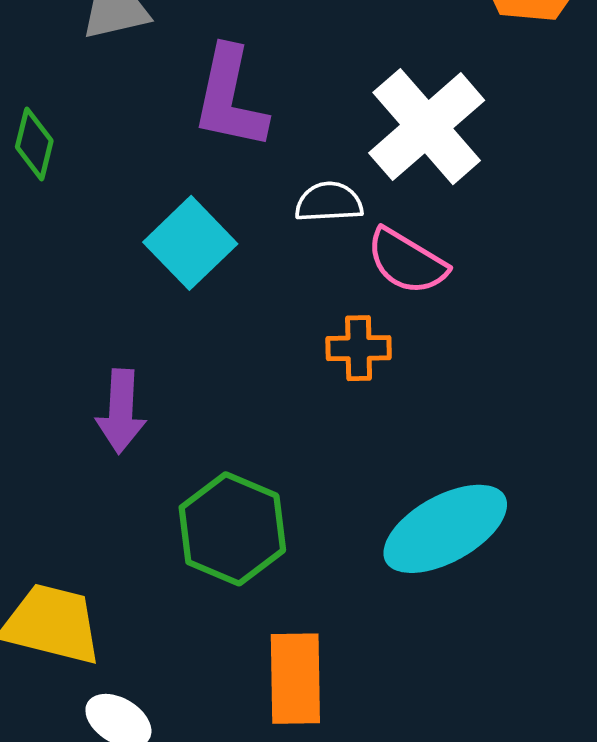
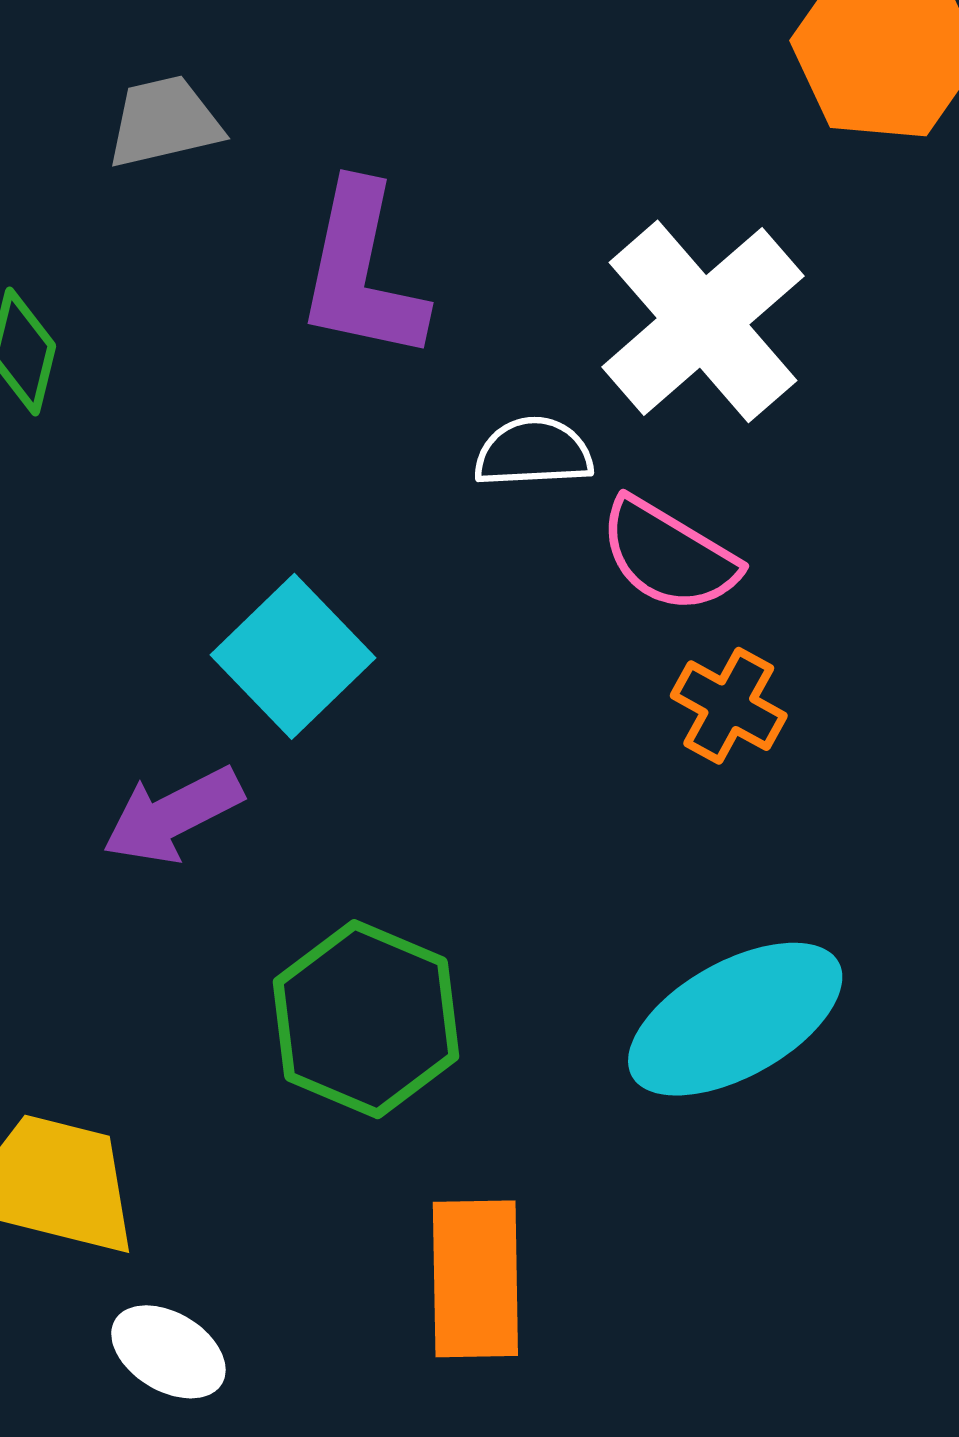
cyan square: (190, 243) -> (293, 656), moved
orange cross: (359, 348) -> (729, 706), moved, turned 30
purple arrow: (121, 411) -> (173, 815), turned 60

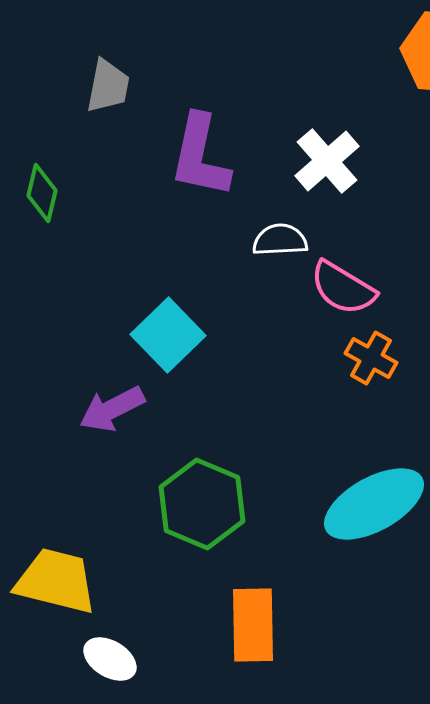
gray trapezoid: (164, 122) -> (108, 86), turned 114
white cross: (703, 321) -> (327, 161), moved, size x0.7

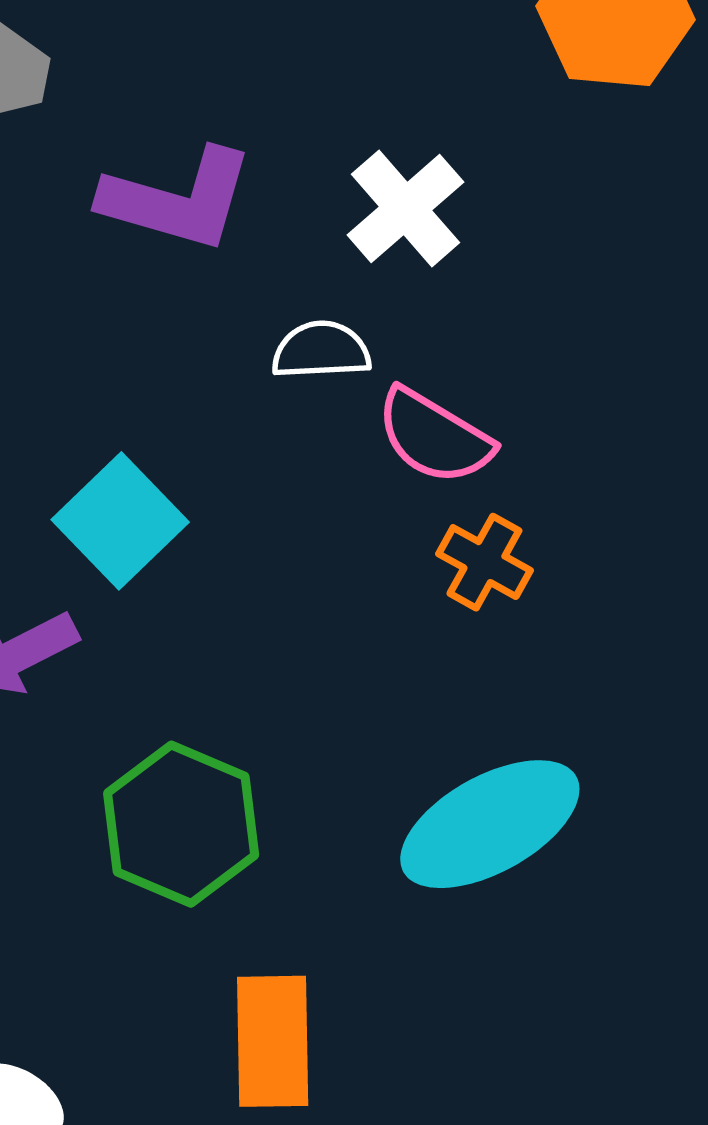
purple L-shape: (200, 156) -> (178, 199), turned -86

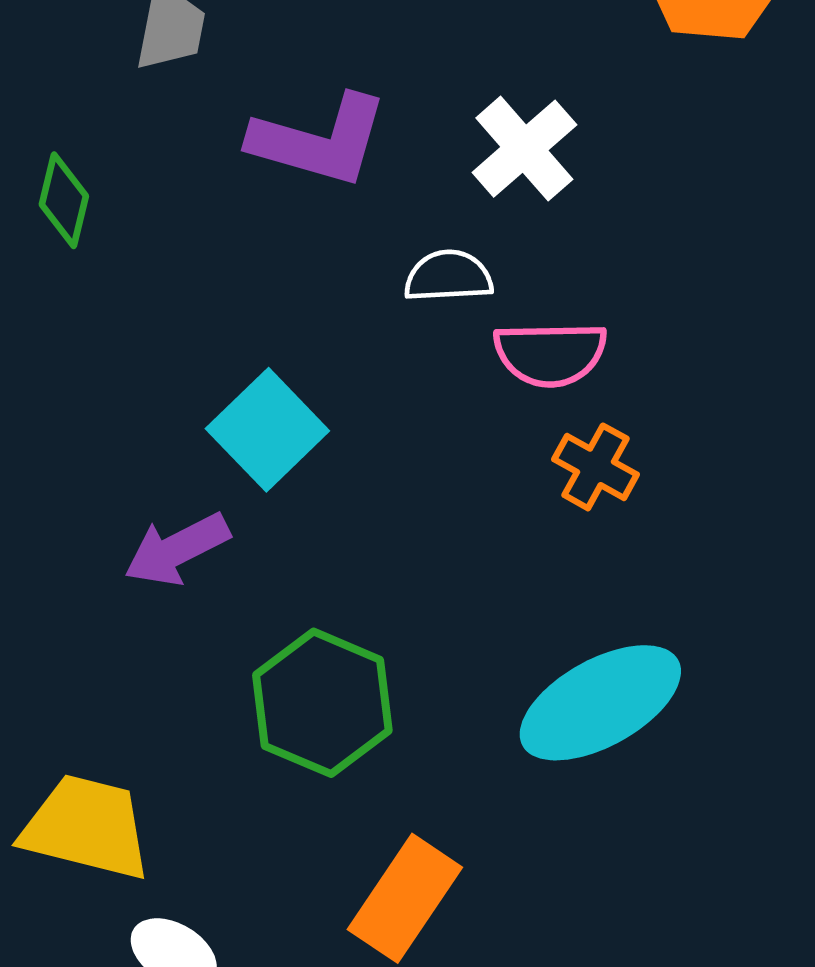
pink semicircle: (434, 436) -> (550, 354), turned -32
orange rectangle: (273, 1041) -> (405, 898), turned 35

